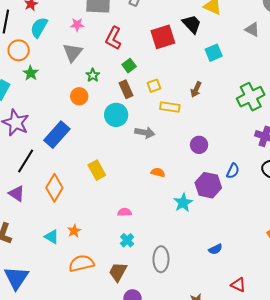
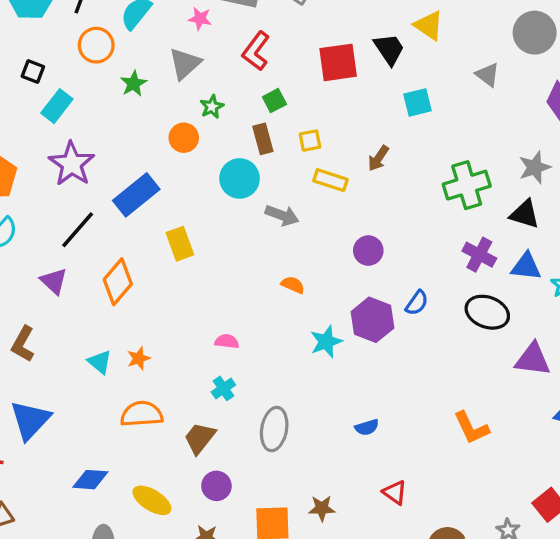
green star: (31, 73) -> (134, 84), moved
yellow rectangle: (97, 170) -> (180, 244), moved

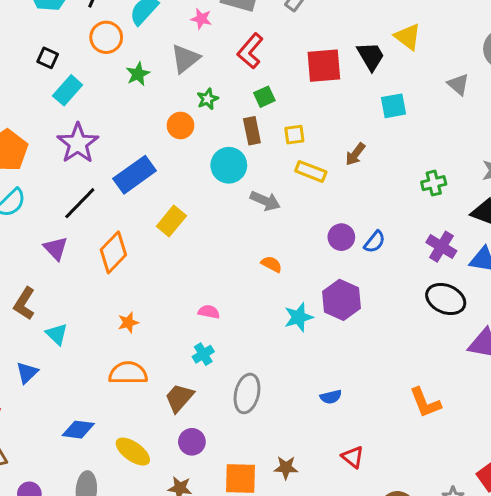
green cross: (467, 185) -> (434, 183), size x0.6
yellow rectangle: (180, 244) -> (171, 221), turned 56
blue semicircle: (417, 303) -> (375, 242), moved
cyan triangle: (100, 362) -> (57, 334), moved
blue triangle: (30, 420) -> (27, 373), size x0.6

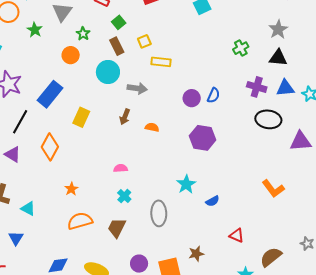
brown arrow: (355, 154) -> (125, 117), moved
cyan star: (299, 317) -> (186, 184), moved
purple circle: (192, 442) -> (139, 264), moved

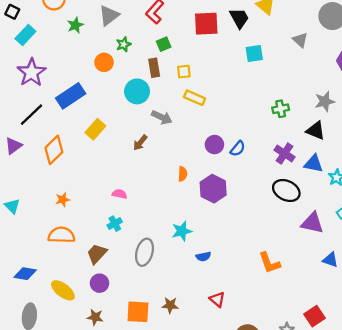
orange semicircle: (152, 127) -> (183, 174), moved, turned 64
purple triangle: (13, 154) -> (13, 146), turned 36
purple circle: (139, 264) -> (99, 283), moved

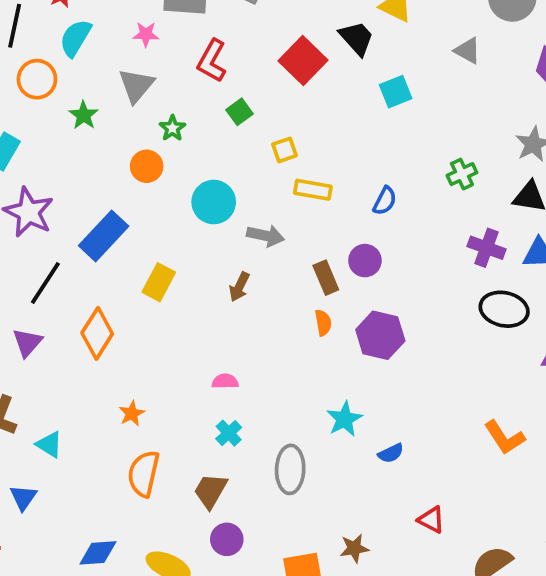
red square: (206, 24) -> (303, 61), turned -30
brown rectangle: (154, 68) -> (326, 278), moved
blue semicircle: (238, 149) -> (385, 201), moved
orange semicircle: (61, 235) -> (144, 474), turned -65

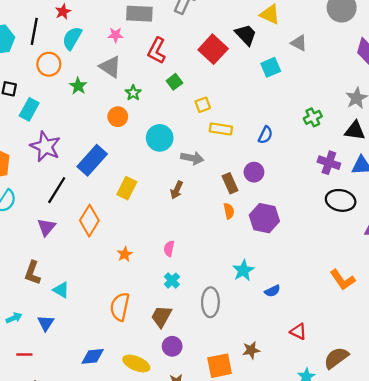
gray triangle: (468, 51) -> (299, 43), moved
gray triangle: (136, 85) -> (110, 67), turned -35
pink semicircle: (225, 381) -> (169, 249), turned -77
orange star: (132, 413) -> (125, 254), moved

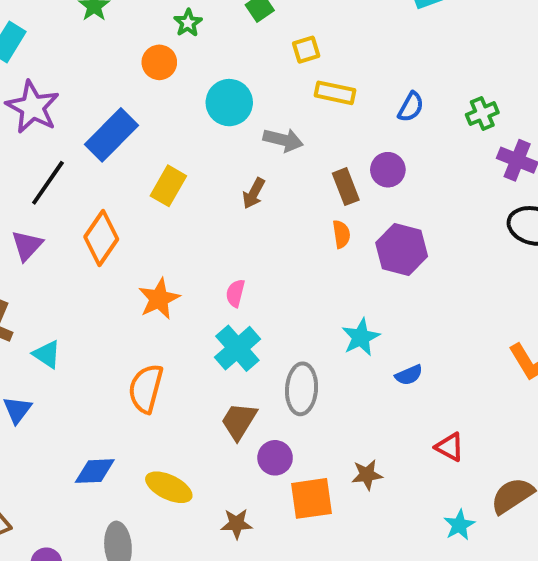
green cross: (313, 117) -> (482, 114), moved
orange star: (125, 254) -> (159, 299), size x1.5
cyan cross: (172, 281) -> (237, 348), size x1.6
brown trapezoid: (161, 316) -> (239, 421), moved
purple circle: (172, 346) -> (275, 458), moved

